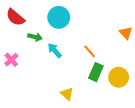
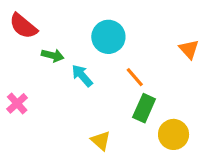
cyan circle: (59, 17) -> (108, 37), moved
pink cross: (11, 60) -> (17, 103), moved
yellow circle: (119, 77) -> (174, 134), moved

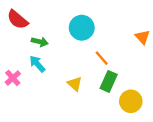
cyan arrow: (82, 76) -> (37, 64), moved
yellow triangle: (101, 141) -> (75, 84), moved

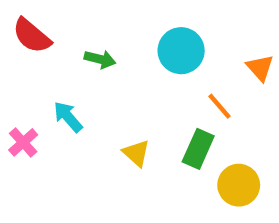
cyan circle: (82, 28) -> (181, 51), moved
green arrow: (40, 42) -> (100, 59), moved
orange line: (102, 58) -> (219, 106), moved

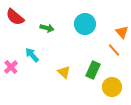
orange line: (219, 106) -> (114, 50), moved

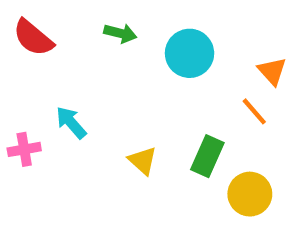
green arrow: (47, 28) -> (120, 33), moved
pink cross: (11, 67) -> (24, 149), turned 32

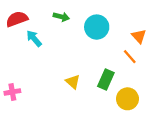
red semicircle: (33, 38) -> (17, 19), turned 120
cyan arrow: (71, 123) -> (34, 38), moved
pink cross: (24, 149) -> (12, 92), moved

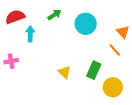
green arrow: (61, 17) -> (54, 15), turned -48
cyan arrow: (34, 38) -> (30, 34), turned 42
pink cross: (12, 92) -> (11, 61), moved

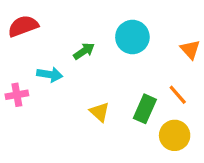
green arrow: (54, 15) -> (84, 51), moved
cyan arrow: (30, 34) -> (50, 74), moved, turned 98
orange line: (115, 50) -> (178, 95), moved

